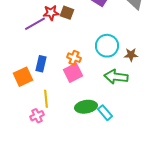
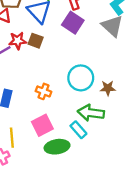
pink square: (73, 73) -> (42, 125), moved
cyan rectangle: (105, 113) -> (78, 130), moved

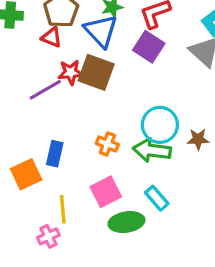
brown square: (36, 41) -> (96, 72), size x1.6
green arrow: (91, 113) -> (152, 150), moved

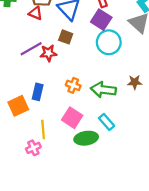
red star: (71, 72) -> (48, 53), moved
brown square: (96, 72) -> (66, 37), size x0.6
cyan circle: (160, 125) -> (109, 42), moved
pink square: (106, 192) -> (72, 118), turned -30

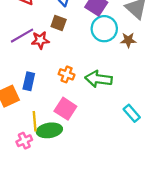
brown star: (135, 82) -> (128, 40), moved
cyan rectangle: (107, 122) -> (132, 113), moved
green ellipse: (86, 138) -> (49, 130), moved

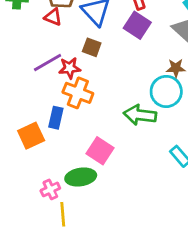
cyan circle: (104, 29) -> (166, 91), moved
orange cross: (67, 74) -> (78, 93), moved, size x1.5
yellow line: (35, 121) -> (63, 214), moved

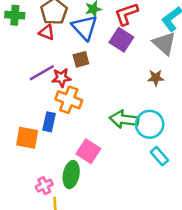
brown square: (92, 47) -> (81, 59), turned -35
cyan circle: (166, 91) -> (150, 124), moved
orange square: (31, 136) -> (27, 138), turned 35
green ellipse: (81, 177) -> (71, 175), turned -70

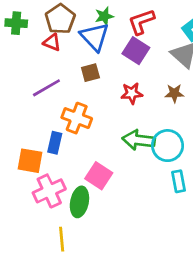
red star: (61, 78) -> (132, 93), moved
cyan rectangle: (159, 156) -> (179, 181), turned 30
pink cross: (44, 186) -> (49, 191), moved, size x1.6

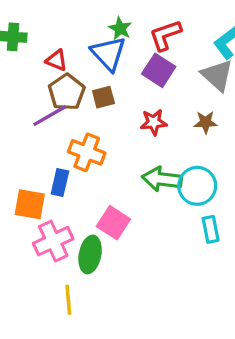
green star: (104, 16) -> (120, 28), turned -30
brown pentagon: (60, 19) -> (67, 92), moved

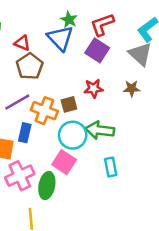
brown square: (103, 97) -> (69, 104), moved
purple line: (50, 116) -> (17, 102), moved
cyan circle: (197, 186) -> (73, 135), moved
cyan rectangle: (211, 229) -> (111, 167), moved

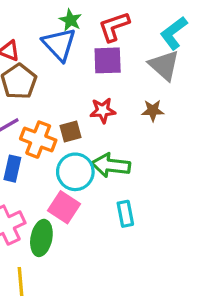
purple square: (97, 50) -> (108, 60), turned -35

